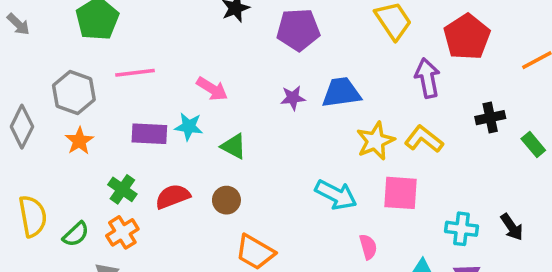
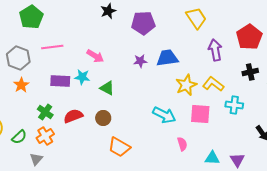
red pentagon: (467, 37) -> (249, 37), moved
cyan cross: (462, 229) -> (234, 105), moved

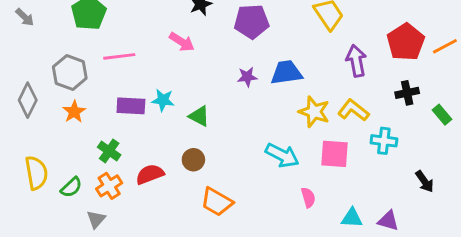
pink arrow: (95, 56) -> (182, 42), moved
yellow star: (186, 85) -> (314, 112), turned -30
red semicircle: (73, 116) -> (150, 174), moved
purple triangle: (237, 160) -> (388, 221), turned -42

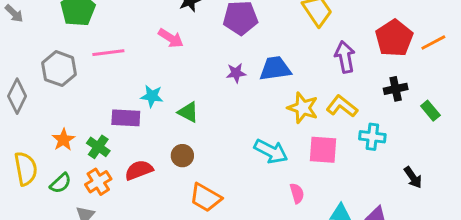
purple rectangle: (131, 106) -> (126, 118), moved
orange star: (74, 112) -> (63, 140), moved

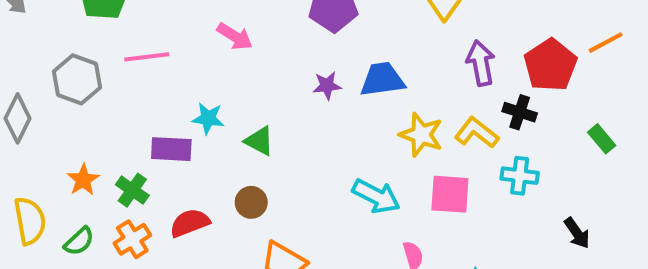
red pentagon: (394, 38) -> (550, 65), moved
black cross: (396, 89) -> (520, 112), moved, turned 30

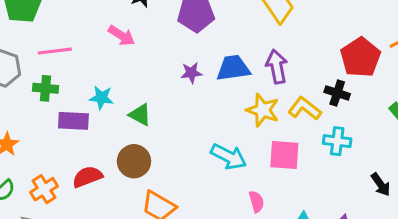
purple arrow: (481, 63) -> (277, 67), moved
green cross: (132, 190) -> (46, 88), moved, turned -30
brown circle: (251, 202) -> (134, 161), size x1.4

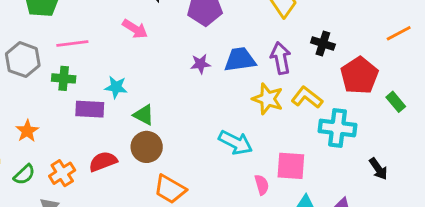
red pentagon: (360, 57) -> (359, 76), moved
black cross: (337, 93) -> (323, 43), moved
green triangle: (140, 115) -> (144, 115), moved
cyan cross: (337, 141) -> (337, 128), size x1.4
pink square: (284, 155) -> (291, 166), moved

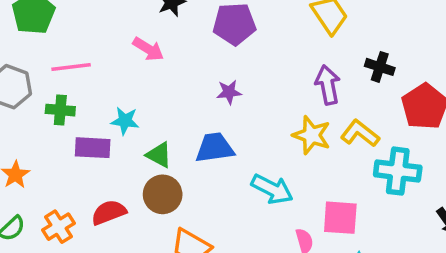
blue trapezoid: (240, 60) -> (215, 148), moved

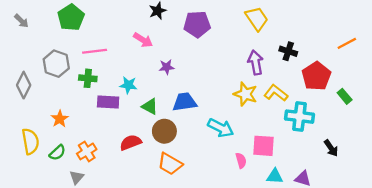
purple star: (229, 92) -> (167, 67), moved
brown circle: (163, 194) -> (164, 131), moved
red semicircle: (109, 212) -> (131, 142), moved

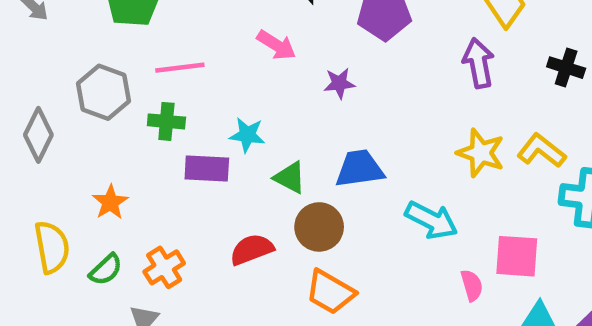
purple arrow: (256, 63) -> (479, 63), moved
purple star: (167, 67) -> (339, 83), moved

